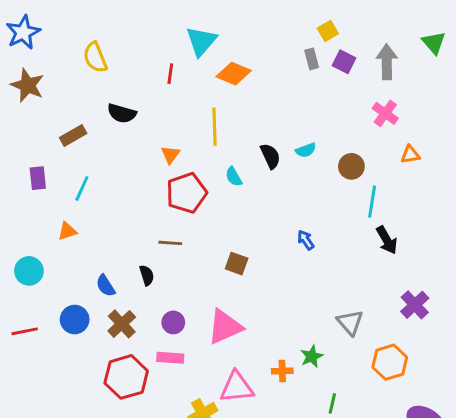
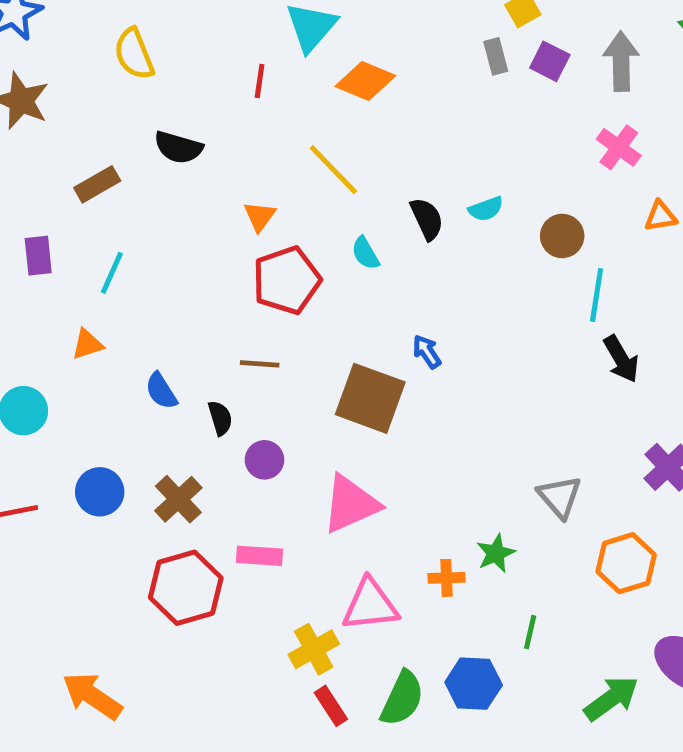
yellow line: (214, 127) -> (333, 170), turned -42
blue arrow: (306, 240) -> (427, 352), moved
brown square: (237, 264) -> (370, 398), size x1.8
blue semicircle: (106, 286) -> (161, 391), moved
purple circle: (173, 322) -> (264, 460), moved

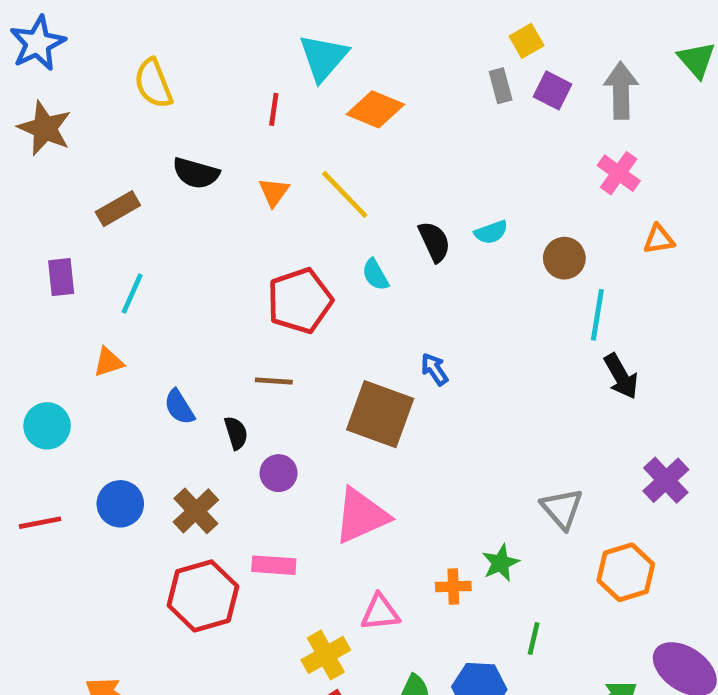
orange triangle: (260, 216) -> (274, 192), moved
pink triangle: (370, 605) -> (380, 612), size x0.7

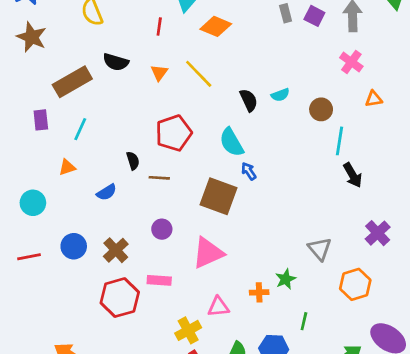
brown rectangle: (118, 209) -> (72, 82), size x1.6
cyan semicircle: (375, 275) -> (232, 142), moved, size x1.6
blue semicircle: (179, 407) -> (107, 192), turned -90
black semicircle: (236, 433) -> (133, 161), moved

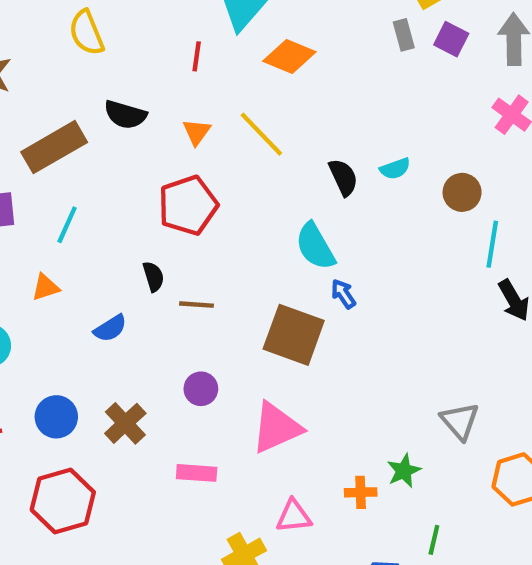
red pentagon: (174, 133) -> (188, 205), moved
red hexagon: (120, 298) -> (63, 501), moved

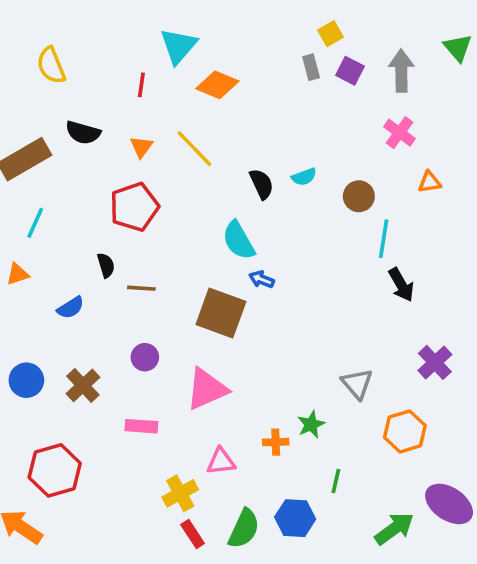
blue arrow: (343, 294) -> (262, 279), turned -35
red hexagon: (63, 501) -> (55, 470), moved

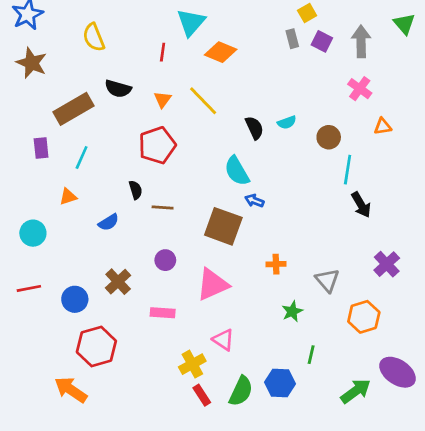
blue circle: (26, 380) -> (75, 299), moved
orange cross: (276, 442) -> (276, 264), moved
pink triangle: (221, 462) -> (223, 340), turned 40

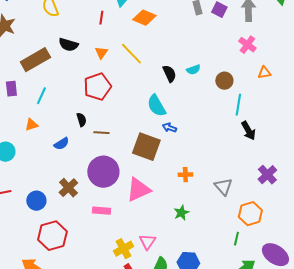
purple circle: (165, 260) -> (103, 172), size x2.0
green star: (292, 311) -> (181, 213), moved
pink triangle: (223, 340) -> (147, 242), moved, turned 30
green line: (311, 355) -> (236, 239), moved

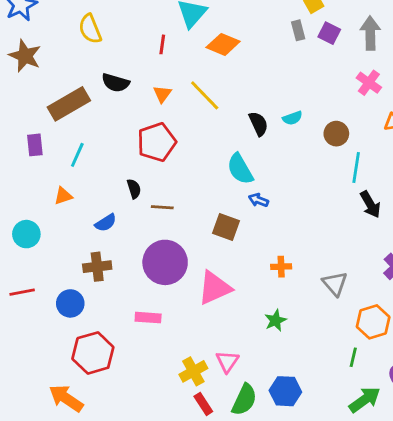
brown square: (146, 147) -> (226, 227), size x0.7
brown cross: (68, 188) -> (97, 267), moved, turned 36
pink rectangle: (101, 211) -> (148, 318), moved

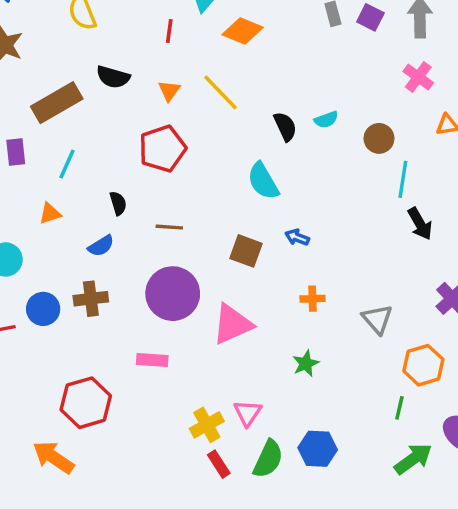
black semicircle: (134, 189) -> (118, 203), moved
blue arrow: (258, 200) -> (297, 237), moved
blue circle: (70, 303) -> (43, 309), moved

